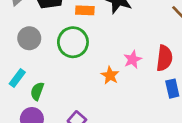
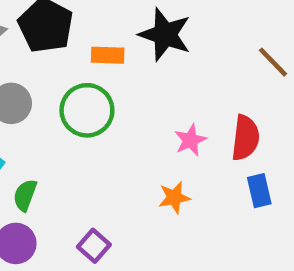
orange star: (110, 75) -> (174, 198), moved, turned 30

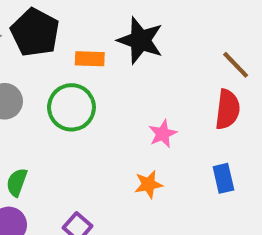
red semicircle: (245, 138) -> (228, 109), moved

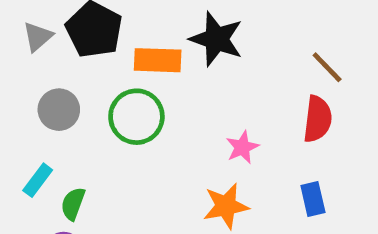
orange rectangle: (90, 59) -> (158, 60), size x1.4
orange star: (148, 184) -> (226, 206), size x1.4

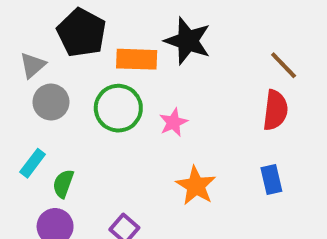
gray triangle: (38, 37) -> (33, 65), moved
pink star: (242, 147) -> (173, 122), moved
orange star: (226, 206) -> (196, 186), turned -30

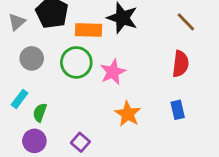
gray triangle: (33, 65) -> (17, 22), moved
brown line: (284, 65) -> (186, 22), moved
pink star: (173, 122) -> (113, 72), size x1.4

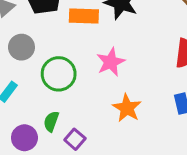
green circle: (76, 62) -> (59, 74), moved
green semicircle: (40, 112) -> (51, 121), moved

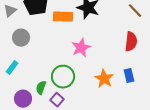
green circle: (59, 74) -> (63, 77), moved
orange star: (127, 108) -> (104, 79), moved

